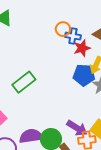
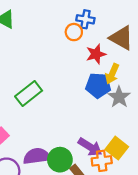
blue cross: (73, 36) -> (85, 19), moved

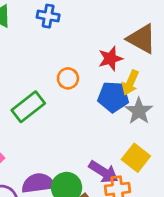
blue cross: (85, 19) -> (48, 16), moved
orange circle: (74, 32) -> (68, 78), moved
yellow square: (117, 148) -> (136, 158), moved

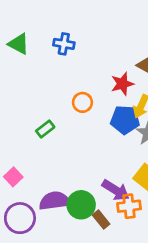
green rectangle: (28, 107) -> (45, 129), size x0.6

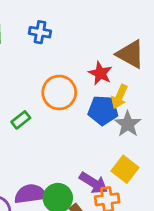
red star: (122, 84) -> (100, 73), turned -30
orange circle: (82, 102) -> (59, 92), size x1.6

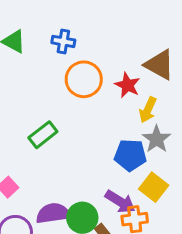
orange circle: (59, 92) -> (84, 79), moved
blue pentagon: (103, 110) -> (130, 155), moved
green rectangle: (21, 120) -> (43, 135), size x1.4

